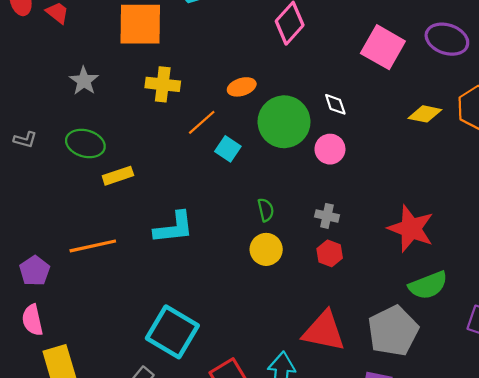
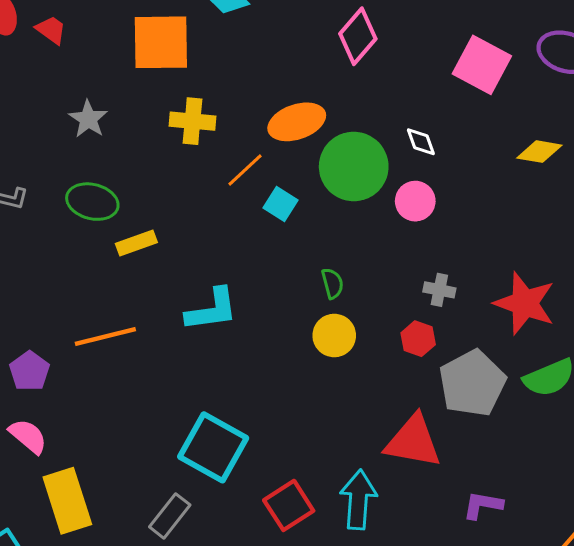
orange ellipse: (242, 87) -> (297, 122), size x1.5
gray cross: (327, 216) -> (439, 290), moved
pink semicircle: (32, 320) -> (28, 436), turned 144
gray pentagon: (393, 331) -> (472, 383), moved

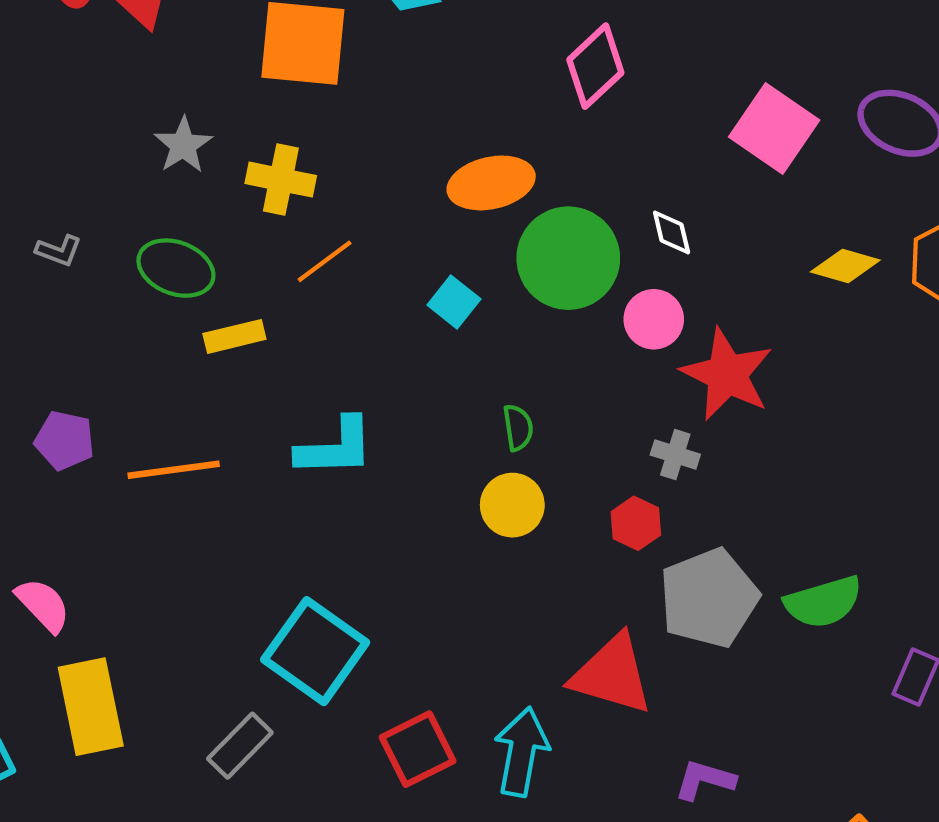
yellow cross: (192, 121) -> (281, 180), moved
orange line: (245, 170) -> (325, 261), moved
red star: (525, 303) -> (727, 374), moved
purple pentagon: (29, 371) -> (64, 440), moved, turned -30

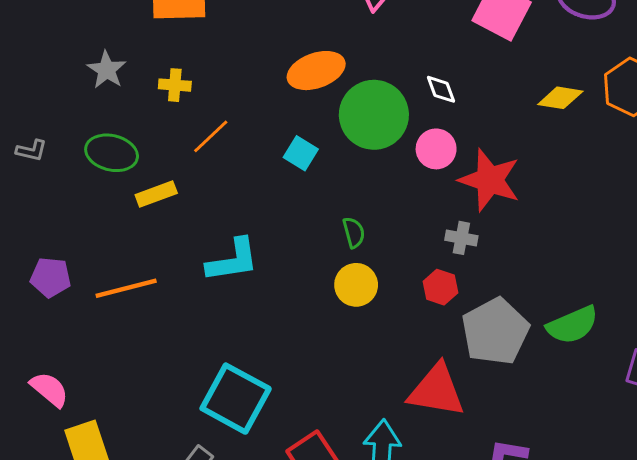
yellow cross: (281, 180) -> (175, 85), size x0.7

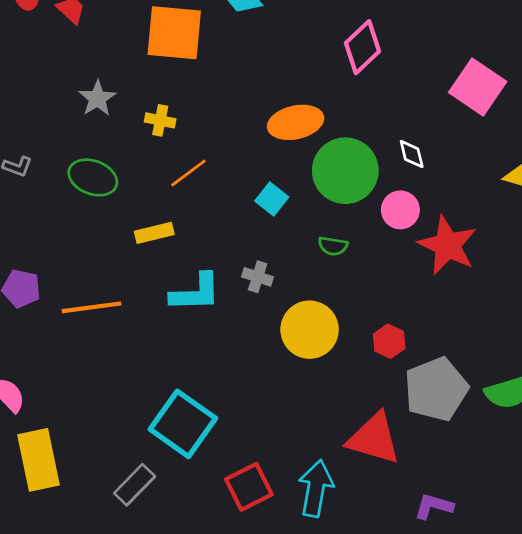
yellow rectangle: (156, 194) -> (154, 233), moved
green semicircle: (354, 232) -> (333, 246), moved, turned 108
gray cross: (461, 238) -> (258, 277), moved
yellow circle: (356, 285) -> (310, 330), size x1.4

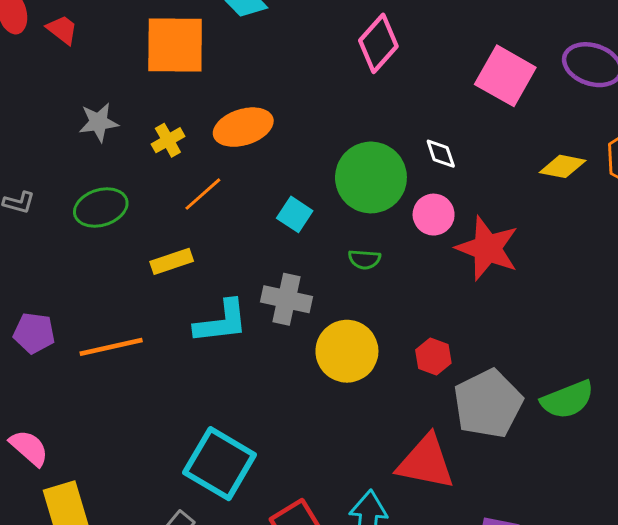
gray star: (97, 98) -> (99, 122), turned 30
yellow cross: (160, 120) -> (168, 140), turned -36
orange ellipse: (296, 122) -> (243, 127), moved
green ellipse: (93, 177) -> (101, 208), turned -33
gray cross: (258, 277) -> (286, 299), size x1.5

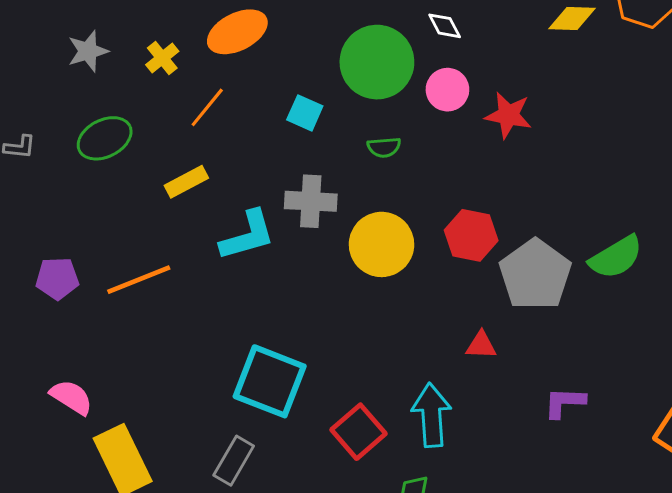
red star: (487, 248) -> (508, 115), size x0.7
red hexagon: (433, 356) -> (471, 235), size x1.4
red triangle: (426, 462) -> (481, 345), size x0.5

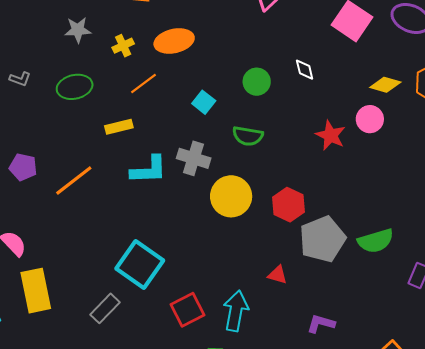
green circle: (377, 62) -> (257, 82), size x0.6
pink circle: (447, 90) -> (370, 119), moved
green semicircle: (384, 147) -> (248, 136), size x1.4
orange line: (139, 280) -> (74, 181), turned -30

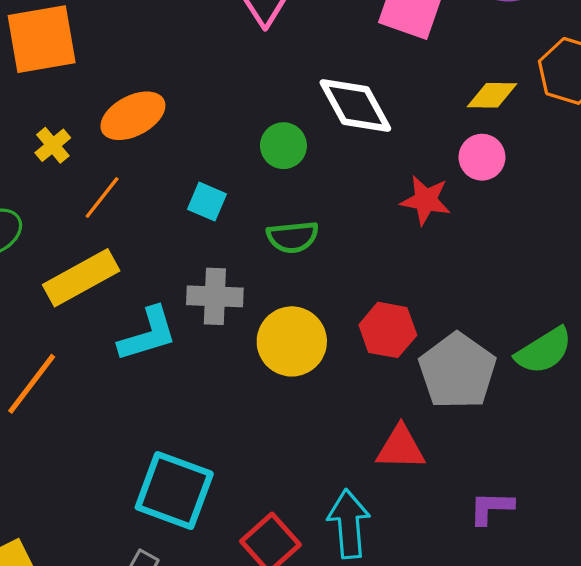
white diamond: (305, 70) -> (355, 106), size x2.0
yellow rectangle: (119, 127) -> (81, 278), size x1.6
red triangle: (278, 275) -> (401, 448), size x1.5

